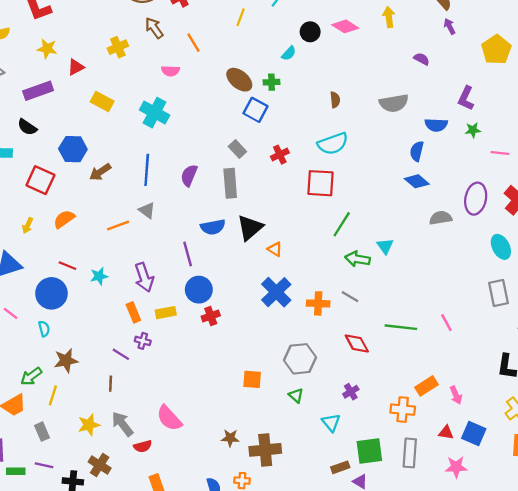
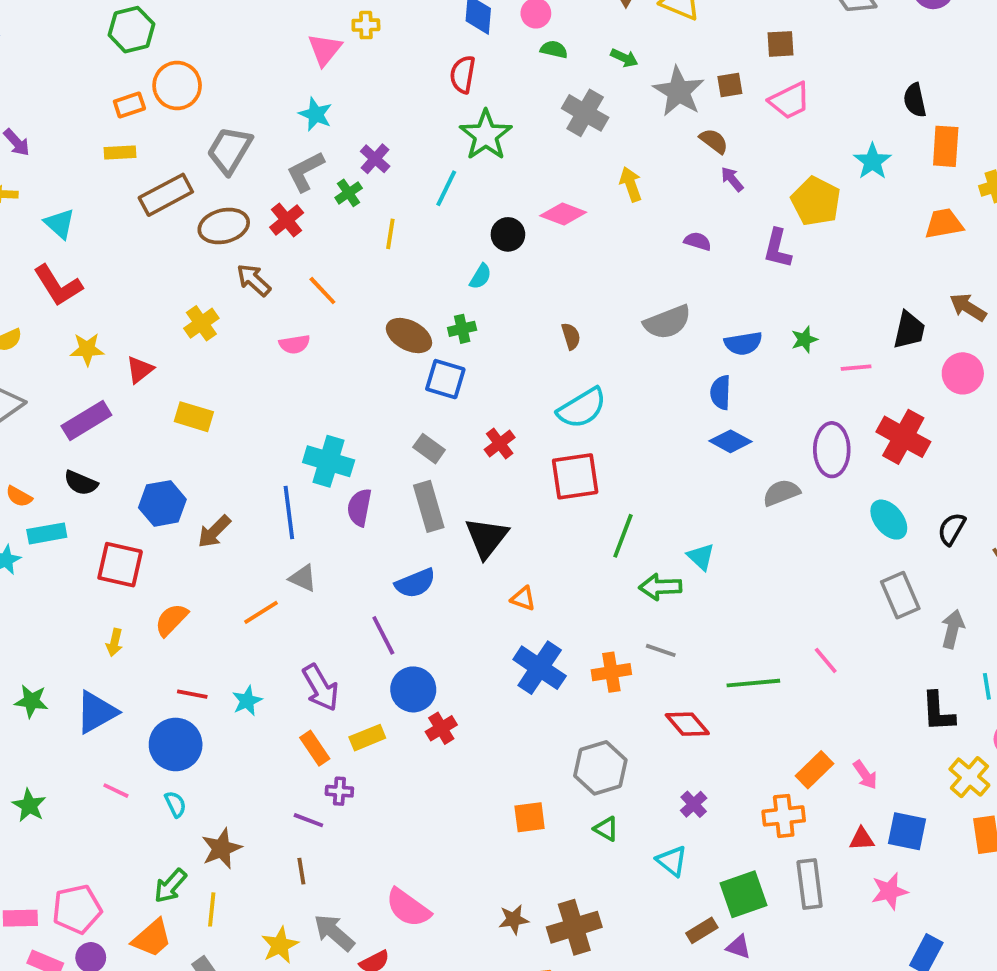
purple L-shape: (466, 98) -> (777, 249), moved
cyan cross: (155, 113) -> (329, 461), moved
black triangle: (250, 228) -> (487, 538), moved

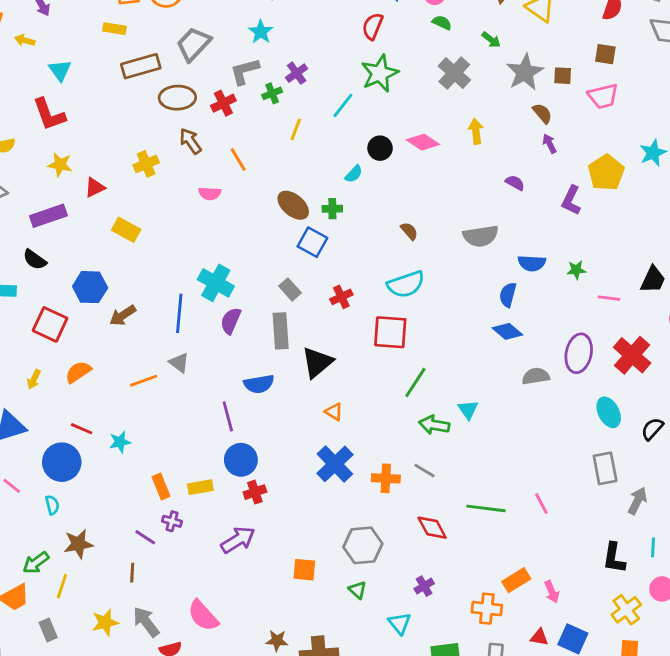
brown semicircle: (571, 336) -> (409, 231), turned -36
purple arrow: (321, 688) -> (238, 540), moved, turned -104

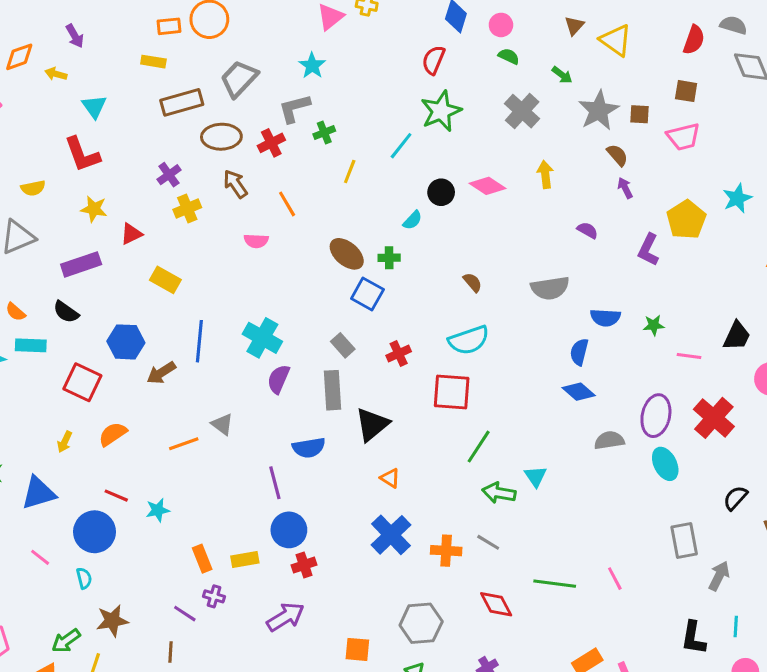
purple cross: (297, 73) -> (169, 175), moved
blue line: (179, 313) -> (199, 341), moved
cyan ellipse: (609, 412) -> (665, 464), moved

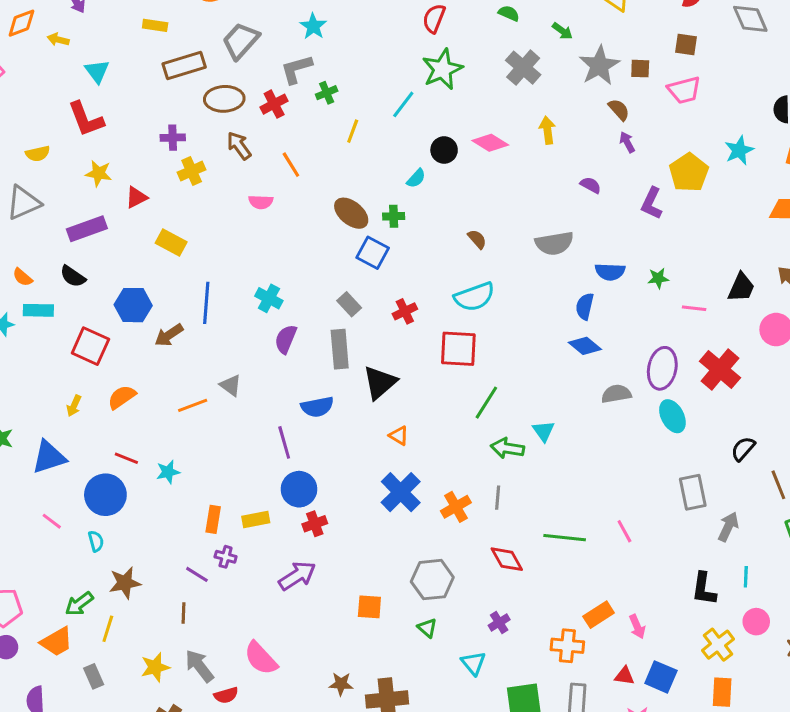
purple cross: (169, 175) -> (173, 138), turned 35
cyan cross: (262, 338) -> (269, 298), size x0.7
gray line: (488, 542) -> (498, 498), turned 65
orange cross: (446, 551) -> (456, 507), turned -32
orange rectangle: (202, 559) -> (213, 519), turned 32

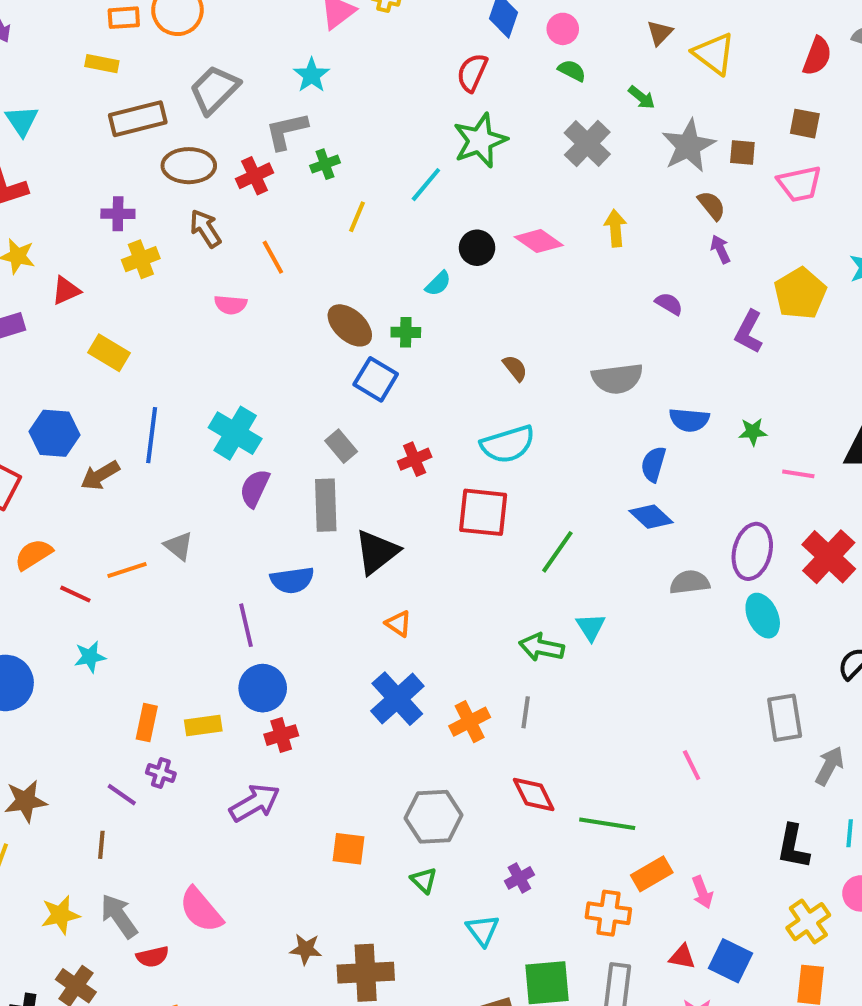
cyan cross: (269, 298) -> (235, 433), size x1.4
green line: (486, 403) -> (557, 552), moved
red line: (126, 458) -> (75, 594), moved
green line: (565, 538) -> (607, 824), moved

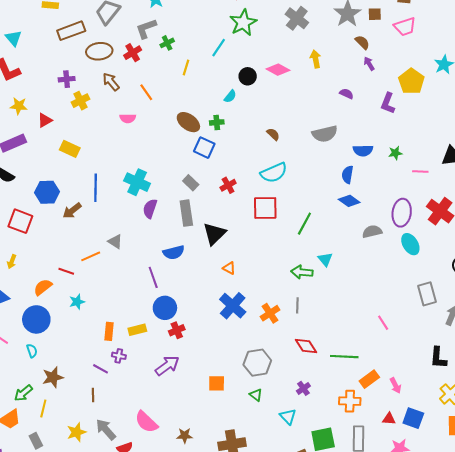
orange semicircle: (34, 554) -> (43, 287), moved
brown star: (306, 949) -> (185, 436), moved

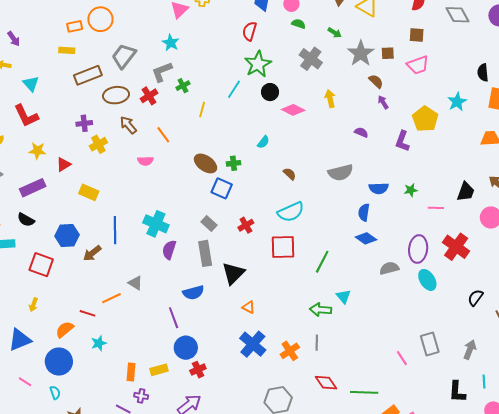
black circle: (248, 76) -> (270, 92), moved
cyan semicircle: (230, 96) -> (263, 142), moved
gray rectangle: (427, 294) -> (430, 344), moved

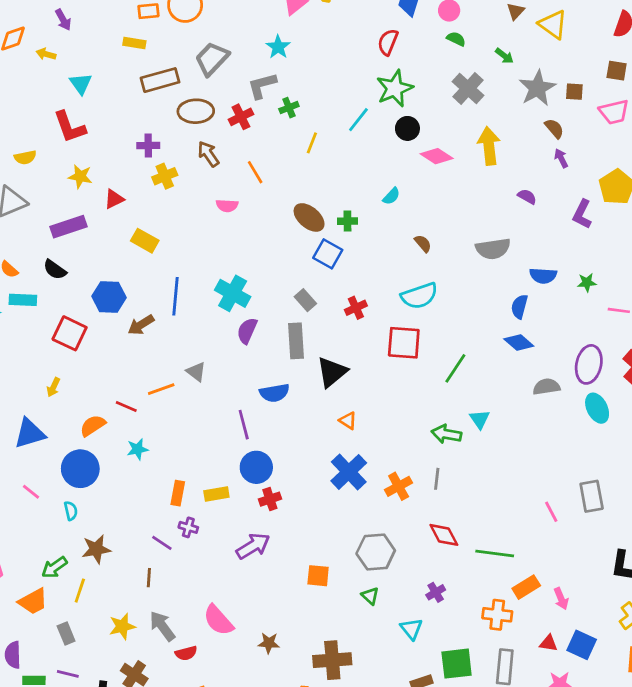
yellow arrow: (330, 99) -> (489, 146), size x1.5

